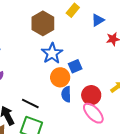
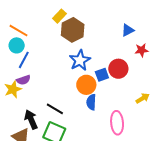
yellow rectangle: (73, 10) -> (59, 16), moved
red circle: (91, 95) -> (118, 69), moved
pink ellipse: (93, 113) -> (117, 123), turned 35

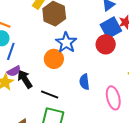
blue square: (102, 75) -> (111, 28), moved, size x1.5
orange circle: (86, 85) -> (54, 59), moved
black arrow: (31, 119) -> (25, 79), moved

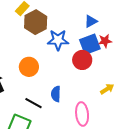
blue star: (66, 43) -> (58, 40), moved, turned 30
black line: (50, 95) -> (33, 103), moved

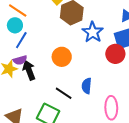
blue star: (58, 40) -> (93, 32), turned 30

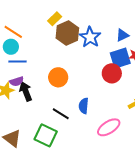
blue star: (93, 32) -> (90, 37), moved
blue line: (21, 40) -> (17, 61), turned 60
pink ellipse: (111, 108) -> (109, 127), turned 60

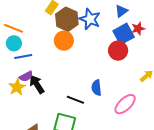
orange circle: (58, 77) -> (64, 41), moved

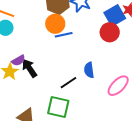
blue line: (23, 56) -> (64, 35), moved
black line: (75, 100) -> (68, 83), turned -54

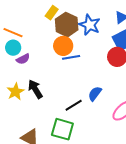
purple semicircle: (18, 60) -> (23, 59), moved
blue semicircle: (89, 70) -> (95, 94), turned 42

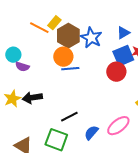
orange line: (13, 33) -> (39, 28), moved
purple semicircle: (23, 59) -> (22, 67), turned 40
black arrow: (35, 89) -> (32, 98), turned -72
blue semicircle: (95, 94) -> (91, 133), moved

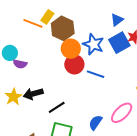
blue star: (91, 38) -> (93, 44), moved
orange circle: (63, 57) -> (71, 49), moved
blue line: (70, 69) -> (96, 74), moved, turned 30
red circle: (116, 72) -> (74, 64), moved
black line: (69, 117) -> (57, 107), moved

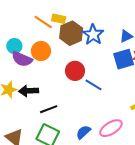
yellow rectangle: (47, 17) -> (59, 19), turned 56
blue star: (93, 44) -> (93, 35), moved
orange circle: (71, 49) -> (41, 51), moved
purple semicircle: (20, 64) -> (22, 59), size x1.5

